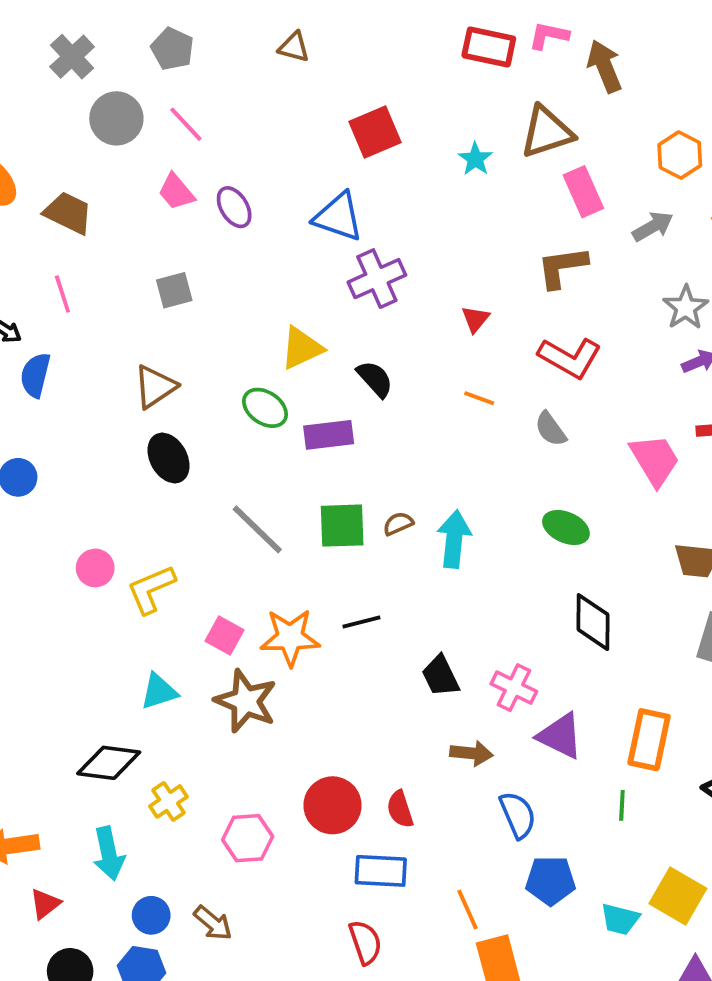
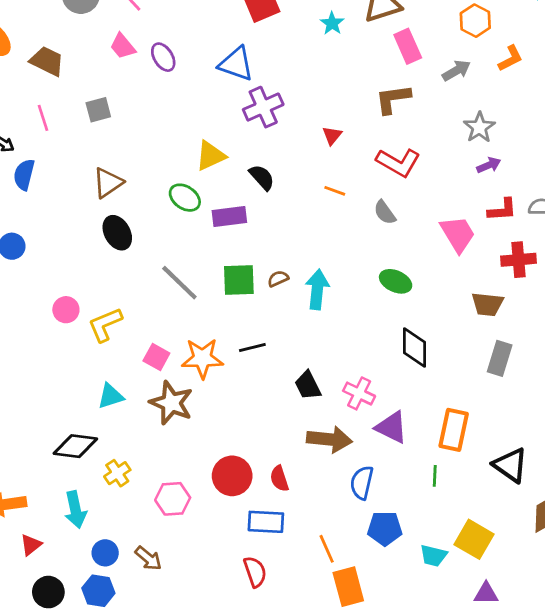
gray square: (174, 290) -> (98, 110), moved
brown arrow: (471, 753) -> (329, 439), size x1.5
blue semicircle: (518, 815) -> (362, 483), turned -144

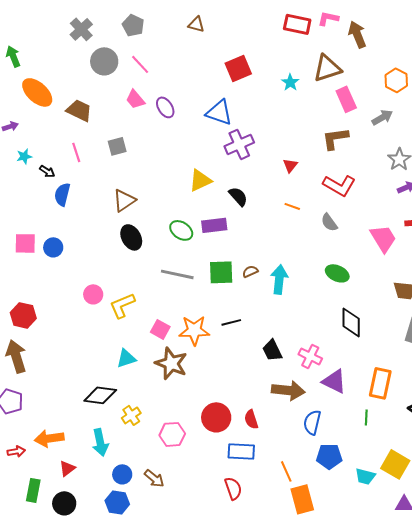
green ellipse: (185, 198) -> (181, 230), moved
gray line: (179, 283) -> (177, 274), turned -32
black circle: (48, 592) -> (64, 503), moved

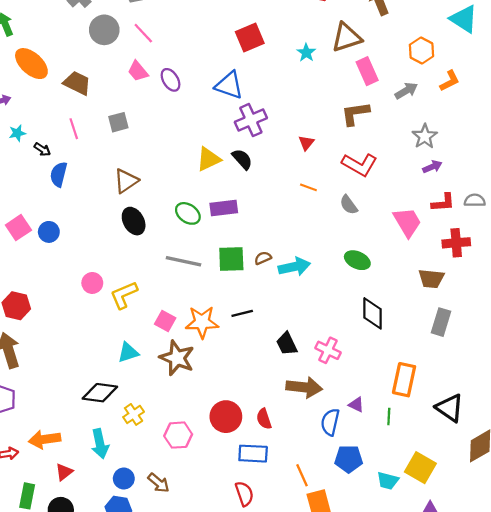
black semicircle: (238, 196) -> (242, 159), moved
pink square: (25, 243) -> (18, 228), turned -35
cyan arrow: (279, 279) -> (294, 267), turned 72
purple triangle: (334, 381) -> (356, 405), moved, size x0.6

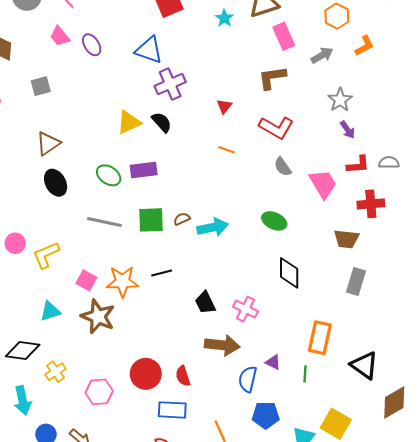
purple arrow: (432, 167) -> (347, 130), turned 78
gray semicircle: (349, 205) -> (283, 167), moved

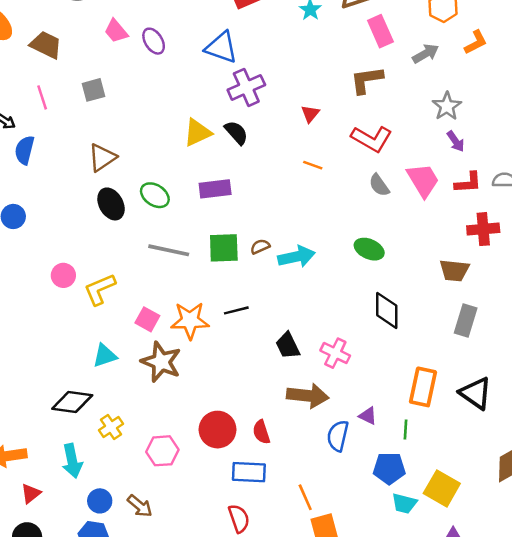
green ellipse: (109, 175) -> (155, 195), moved
pink trapezoid: (323, 184) -> (423, 180), moved
black triangle: (364, 365) -> (476, 393), moved
blue pentagon: (266, 415) -> (389, 468), moved

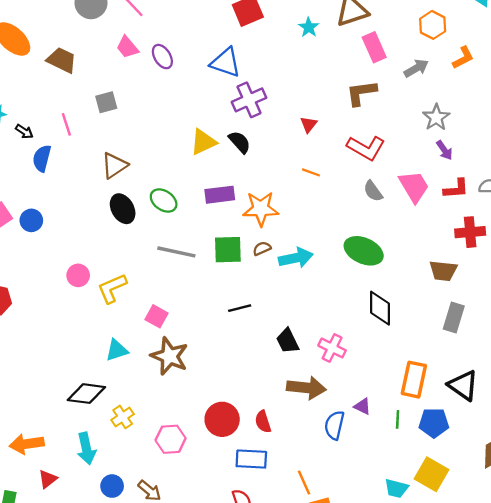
pink line: (42, 97) -> (66, 124), moved
green ellipse: (369, 249) -> (364, 251), size x1.4
orange star: (190, 321) -> (261, 209), moved
blue pentagon: (389, 468) -> (434, 423), moved

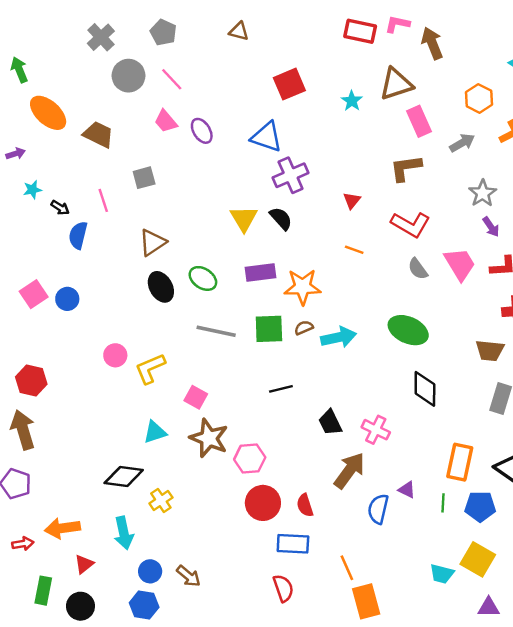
yellow triangle: (203, 142) -> (244, 218), turned -36
brown arrow: (306, 388) -> (349, 471), turned -60
pink hexagon: (171, 439) -> (250, 459), moved

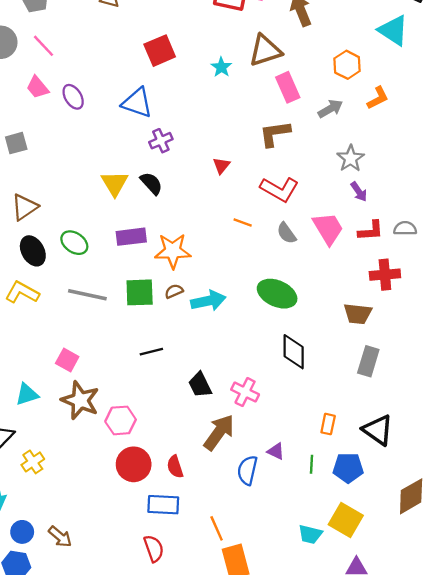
purple cross: (291, 175) -> (161, 141), size x0.7
orange line: (354, 250) -> (243, 222), moved
yellow L-shape: (150, 368) -> (22, 292), moved, turned 52
orange rectangle: (460, 462) -> (328, 424), size x0.6

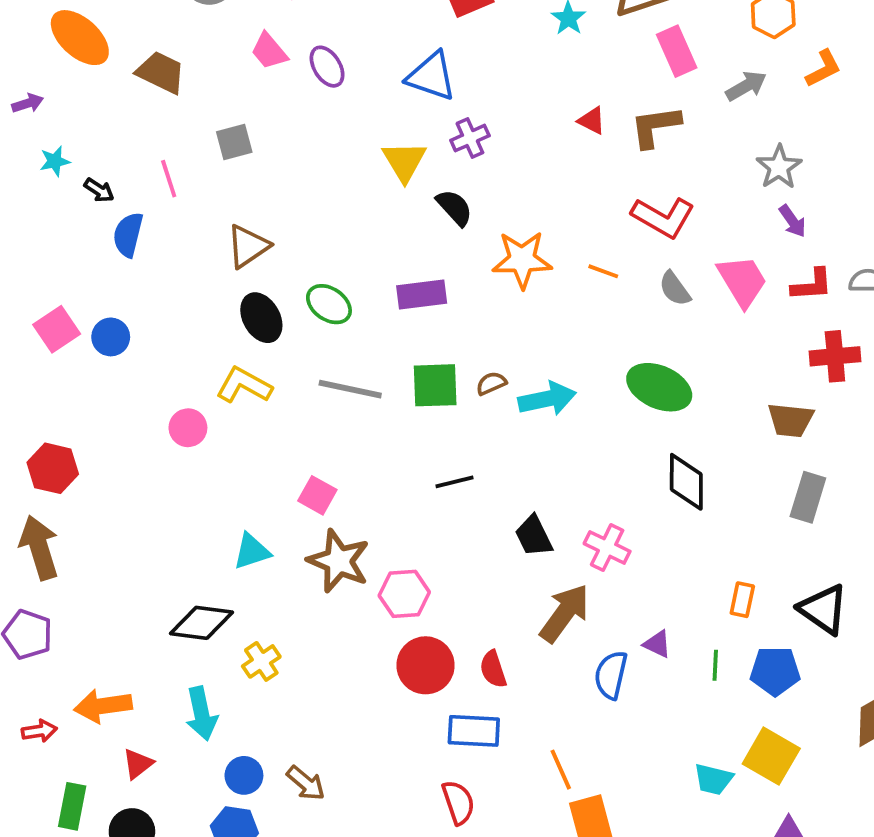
red triangle: (221, 166) -> (592, 121), moved, turned -42
yellow triangle: (115, 183) -> (404, 161), moved
orange star: (173, 251) -> (522, 260), moved

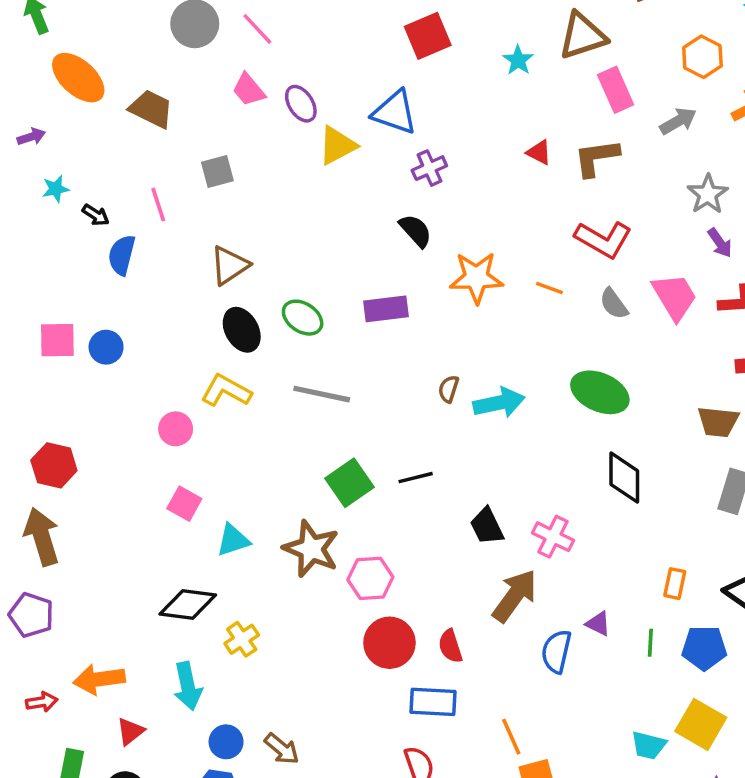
yellow triangle: (404, 161) -> (337, 145), moved, turned 33
pink square: (57, 329) -> (57, 340), turned 33
brown semicircle: (491, 383) -> (449, 389), turned -48
green square: (435, 385) -> (349, 483), moved, turned -33
pink square: (317, 495) -> (184, 504), moved

